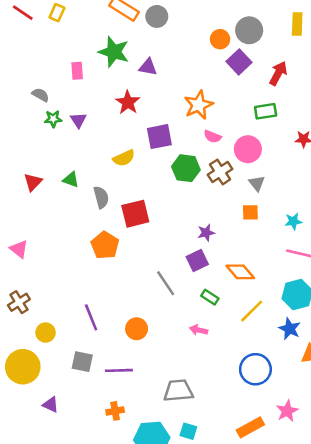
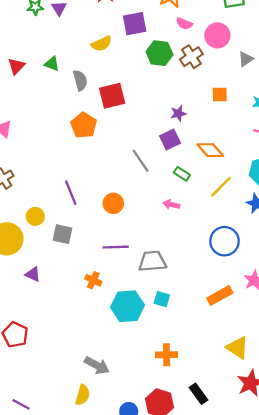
gray triangle: (257, 183) -> (246, 59), moved, turned 35
yellow circle: (46, 333) -> (35, 216), moved
purple line: (119, 370) -> (116, 247), moved
orange cross: (115, 411) -> (93, 280), turned 35

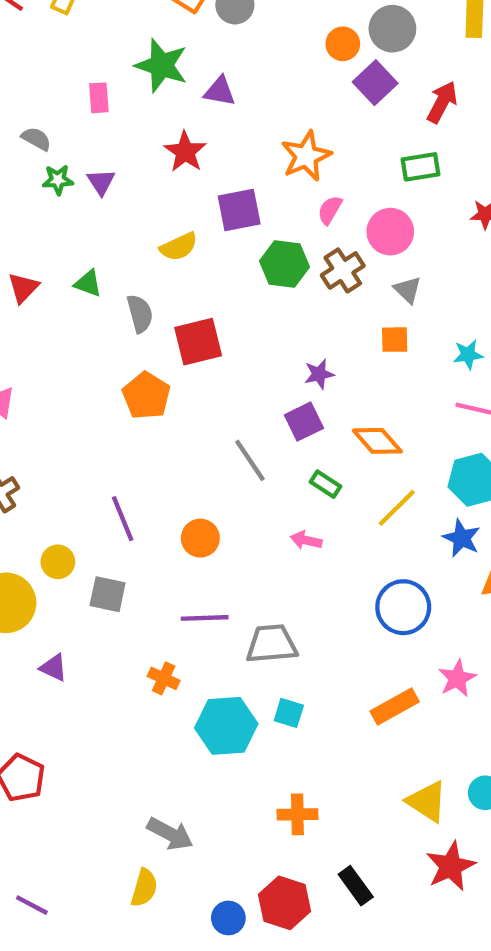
pink semicircle: (184, 24) -> (330, 210), turned 98
gray triangle: (246, 59) -> (408, 290), moved, turned -42

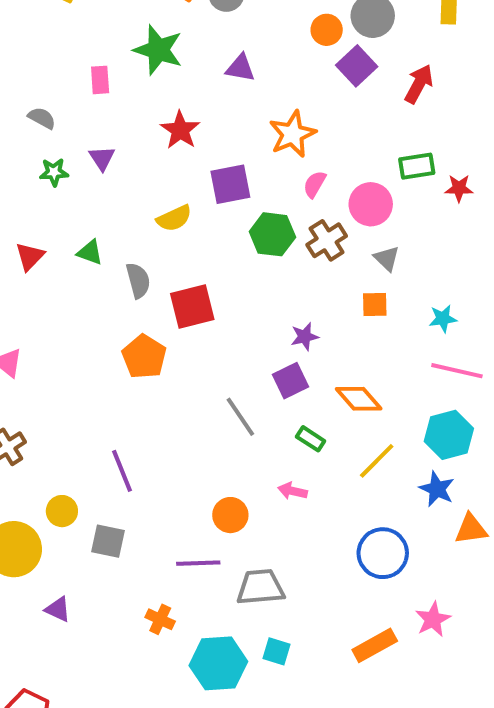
purple triangle: (220, 91) -> (240, 68), moved
green rectangle: (420, 167) -> (417, 166), moved
green star: (58, 180) -> (54, 172), moved
orange circle: (200, 538) -> (230, 515), moved

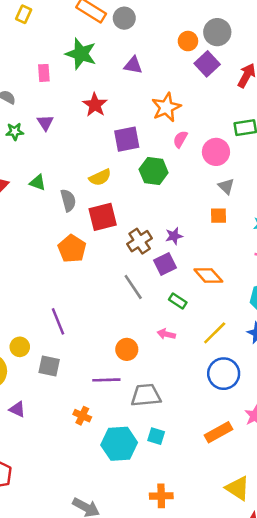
yellow semicircle: (174, 218) -> (100, 177), moved
brown cross: (327, 240) -> (140, 241), moved
yellow line: (377, 461) -> (215, 333), moved

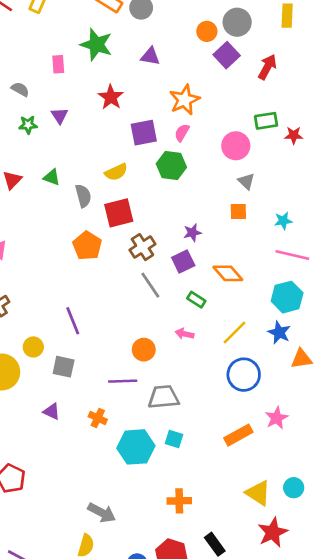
pink semicircle: (180, 139) -> (182, 133), moved
brown cross: (140, 241) -> (142, 247), moved
purple triangle: (17, 409) -> (52, 411), moved

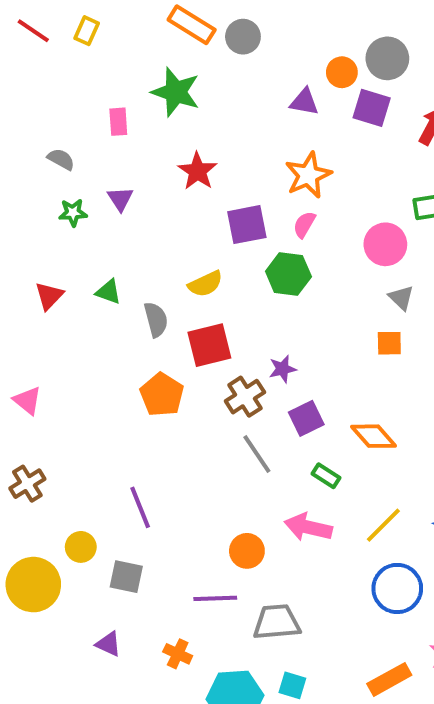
purple square: (227, 55) -> (372, 108), turned -30
purple triangle: (150, 56) -> (304, 102), moved
purple star: (192, 233) -> (283, 369), moved
pink arrow: (185, 334) -> (308, 527), size x1.6

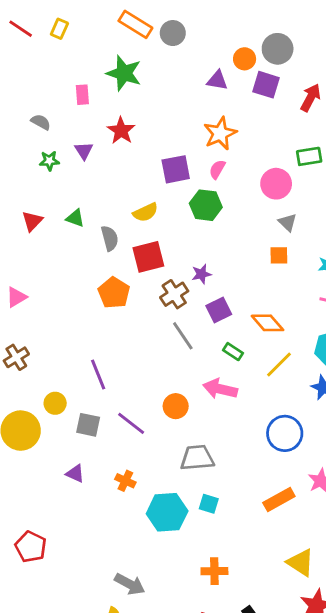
red star: (197, 171) -> (121, 131), moved
pink triangle: (27, 401) -> (16, 297), turned 50
yellow line: (383, 525) -> (279, 365), moved
purple line: (215, 598) -> (131, 423), moved, turned 40

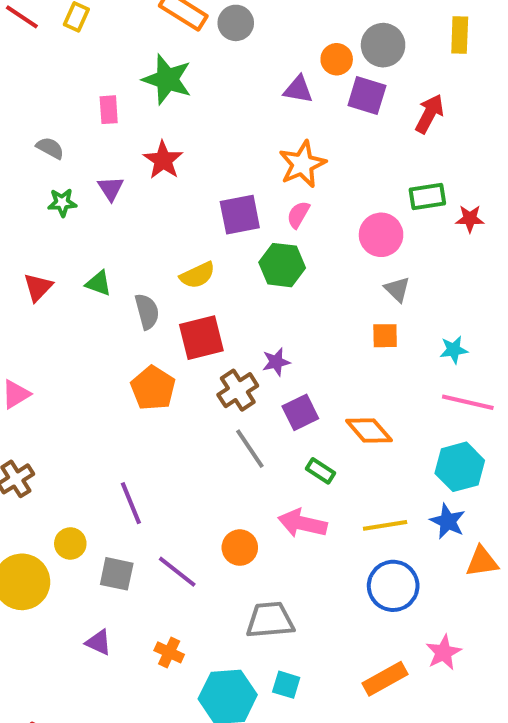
yellow line: (279, 365) -> (385, 525), moved, turned 36

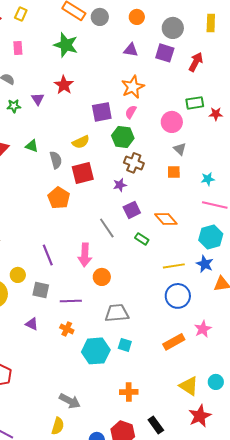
orange circle: (337, 59) -> (137, 17), moved
pink rectangle: (109, 110) -> (18, 48), moved
brown cross: (238, 390) -> (134, 163), moved, turned -36
pink arrow: (302, 523) -> (85, 255), moved, turned -100
purple line: (177, 572) -> (71, 301), moved, turned -40

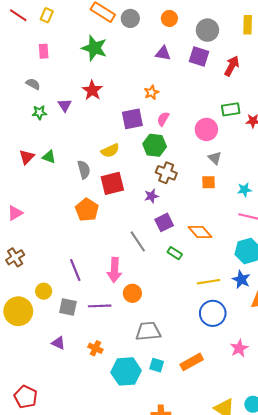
orange star: (133, 87) -> (151, 92), moved, size x0.6
green triangle: (32, 146) -> (49, 157), moved
purple line: (71, 301) -> (100, 306), moved
orange rectangle: (174, 342) -> (192, 362), moved

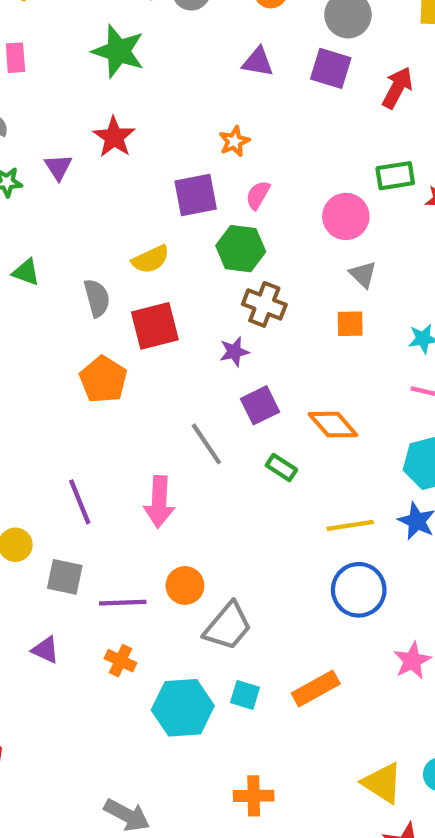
orange circle: (132, 293) -> (185, 586), moved
purple line: (100, 306) -> (123, 603), moved
gray trapezoid: (148, 331) -> (228, 626), turned 135

